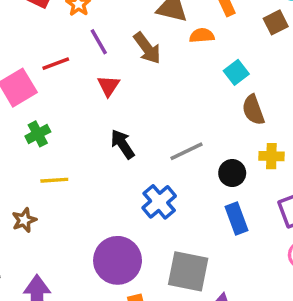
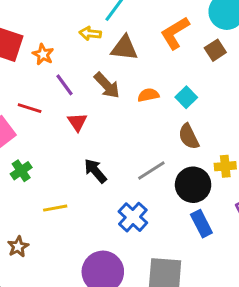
orange semicircle: (202, 36) -> (148, 95), moved
red line: (56, 64) -> (30, 108), turned 45
brown semicircle: (253, 110) -> (189, 137), moved
black circle: (232, 173) -> (193, 185), size x1.5
yellow line: (54, 180) -> (55, 208), moved

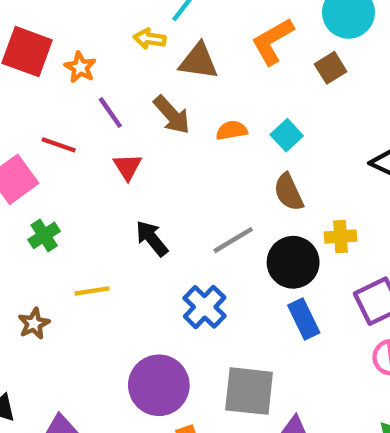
brown star: (18, 247) -> (34, 324), moved

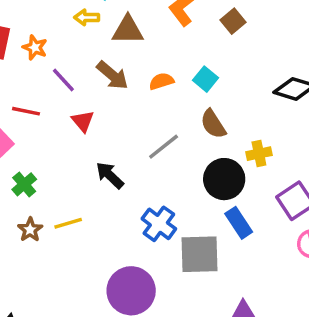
gray line: (233, 240) -> (164, 147), moved
brown star: (34, 324) -> (30, 230), moved
gray square: (249, 391) -> (200, 254), moved

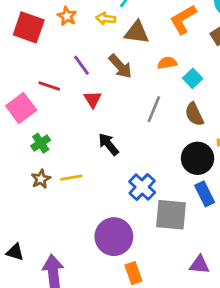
orange star: (35, 48) -> (67, 16), moved
orange semicircle: (161, 81) -> (167, 63), moved
gray line: (164, 147) -> (154, 109), moved, turned -36

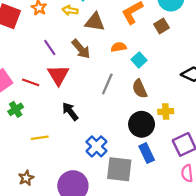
red line: (49, 86) -> (31, 82), moved
red triangle: (93, 99) -> (58, 75), size x1.5
brown star: (41, 179) -> (26, 178), moved

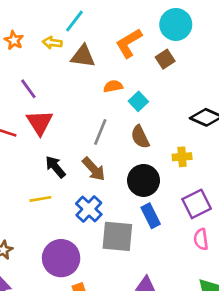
brown arrow: (81, 49) -> (94, 169), moved
yellow cross: (166, 112) -> (182, 157), moved
yellow line: (40, 138) -> (40, 199), moved

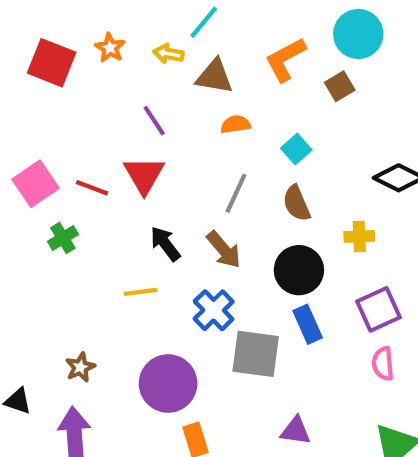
orange semicircle: (113, 86) -> (236, 124), moved
purple line: (28, 89) -> (154, 121), moved

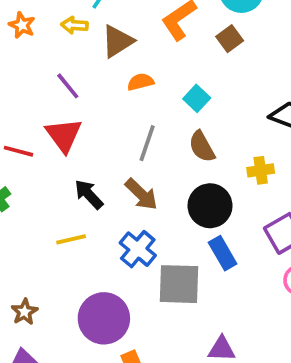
brown triangle: (214, 76) -> (117, 41), turned -36

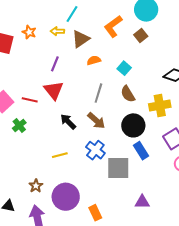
purple line: (68, 86) -> (55, 64), turned 63
yellow cross: (261, 170) -> (160, 106), size x1.5
yellow line: (71, 239) -> (60, 155), moved
purple circle: (104, 318) -> (66, 197), moved

